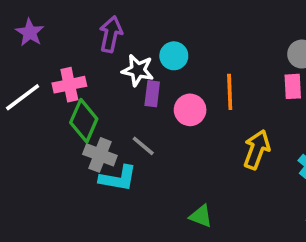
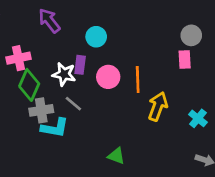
purple arrow: (111, 34) -> (49, 21), turned -50
white star: (138, 70) -> (64, 74), moved
orange line: (230, 92) -> (138, 80), moved
gray cross: (100, 155) -> (41, 110), turned -30

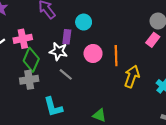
pink rectangle: (185, 59) -> (153, 40), turned 40
purple rectangle: (80, 65) -> (67, 37), moved
gray cross: (41, 110) -> (29, 80), moved
cyan L-shape: (55, 128) -> (53, 107), moved, turned 65

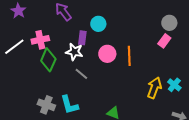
yellow arrow: (132, 77) -> (154, 88), moved
gray cross: (29, 80) -> (46, 105), moved, turned 30

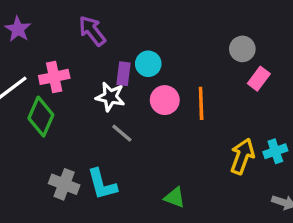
gray circle: (169, 23) -> (242, 49), moved
cyan circle: (98, 24) -> (148, 64), moved
green diamond: (48, 60) -> (41, 117), moved
cyan cross: (174, 85) -> (275, 151), turned 32

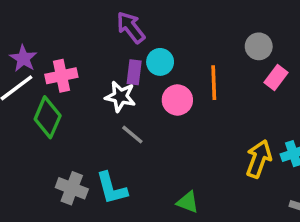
purple star: (18, 29) -> (23, 58), moved
purple arrow: (92, 31) -> (131, 27), moved
orange line: (201, 103) -> (214, 83), moved

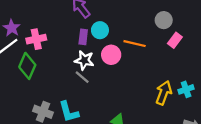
orange line: (214, 83) -> (135, 44), turned -75
white star: (120, 97) -> (84, 60), moved

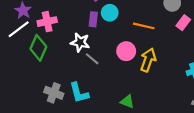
pink circle: (111, 55) -> (126, 51), moved
white star: (84, 60) -> (80, 42), moved
yellow arrow: (164, 93) -> (148, 60), moved

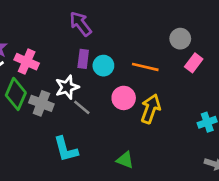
cyan circle: (110, 13) -> (103, 66), moved
pink cross: (47, 22) -> (27, 62), turned 36
white star: (80, 42) -> (67, 87), turned -30
gray cross: (54, 93) -> (41, 103), moved

